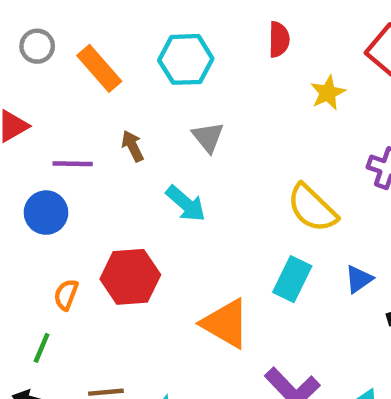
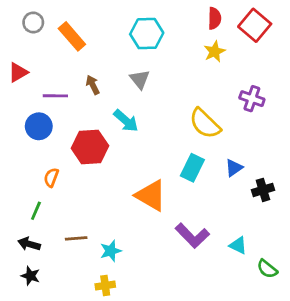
red semicircle: (279, 40) -> (215, 18), moved
cyan hexagon: (186, 59) -> (147, 34), moved
red hexagon: (130, 277) -> (90, 147), moved

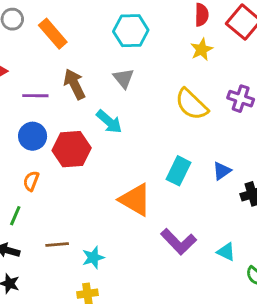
brown arrow: (93, 85) -> (74, 84), size x1.5
yellow semicircle: (205, 124) -> (191, 104), moved
blue circle: (39, 126) -> (33, 136), moved

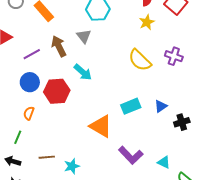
gray triangle: (124, 78) -> (84, 36), moved
purple line: (35, 96) -> (32, 54), turned -30
cyan rectangle: (178, 171) -> (131, 106), turned 42

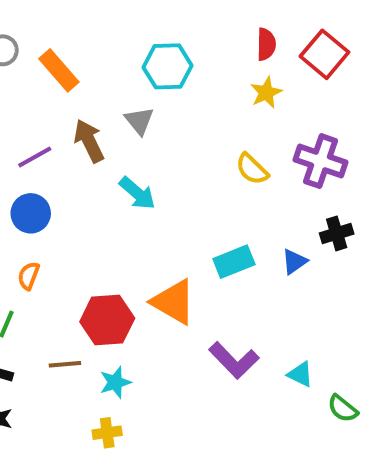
purple cross: (174, 56) -> (321, 161), size x1.4
yellow semicircle: (140, 60) -> (252, 169), size x0.7
red hexagon: (57, 91) -> (107, 320), moved
black cross: (182, 122) -> (337, 233), moved

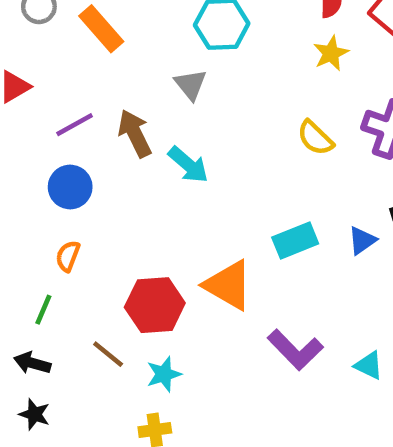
brown arrow: (89, 141) -> (135, 134), moved
brown line: (65, 364) -> (108, 354), turned 44

